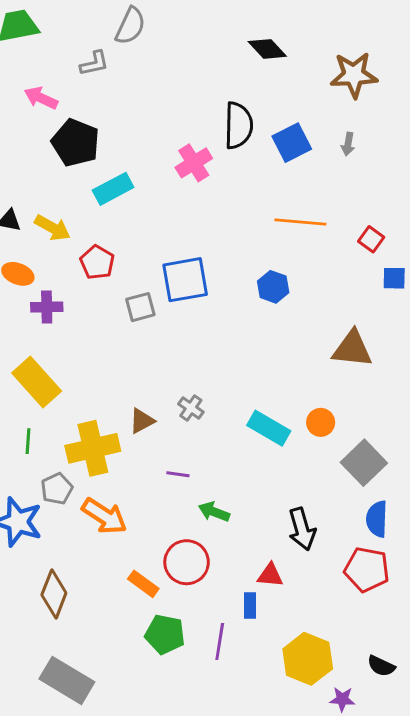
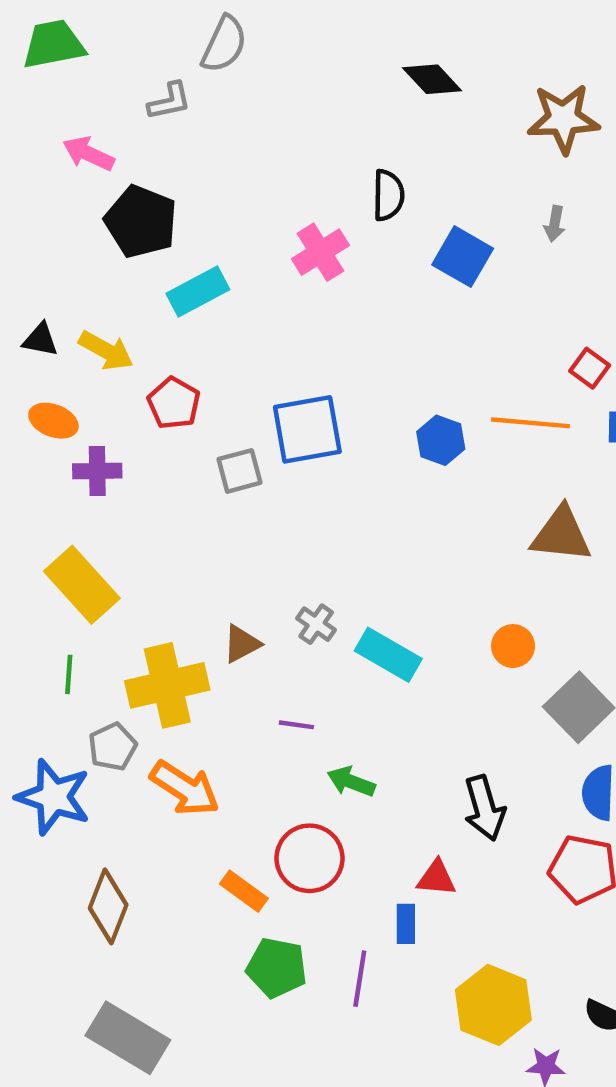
black semicircle: (238, 125) -> (388, 195), size x0.7
blue square: (292, 143) -> (463, 257), moved, turned -33
orange line: (300, 222) -> (531, 423), moved
cyan rectangle: (269, 428) -> (388, 655), moved

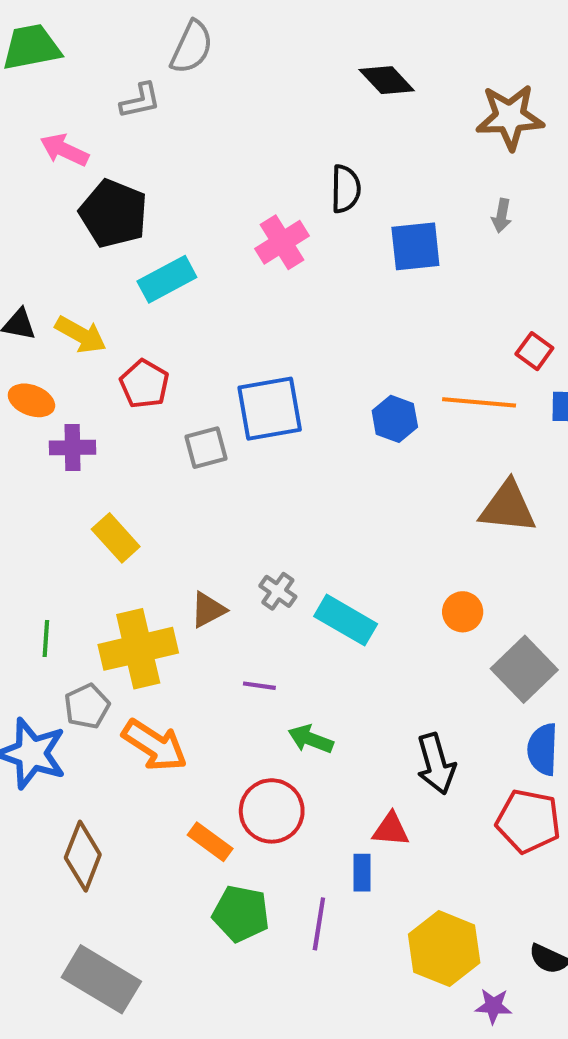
blue square: (463, 257) -> (415, 246), turned -36
yellow rectangle: (82, 585) -> (116, 538), moved, size x0.7

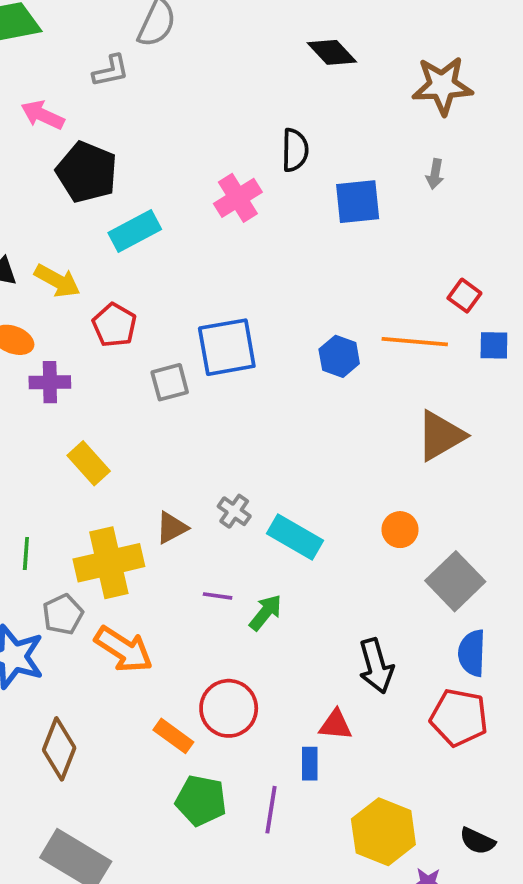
brown triangle: (508, 507) -> (441, 436), turned -36
green arrow: (311, 739) -> (265, 613), moved, turned 108

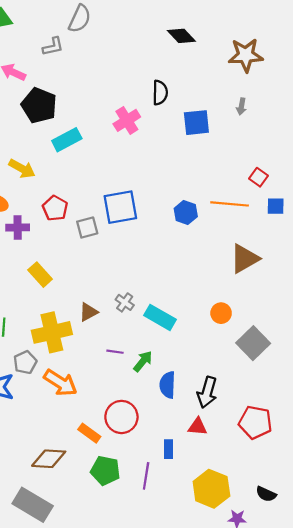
red pentagon: (114, 325) -> (55, 208), moved
blue semicircle: (472, 653) -> (168, 385), moved
black arrow: (376, 666) -> (207, 392), turned 32
red triangle: (336, 725) -> (197, 427), moved
brown diamond: (59, 749) -> (49, 459), moved, turned 72

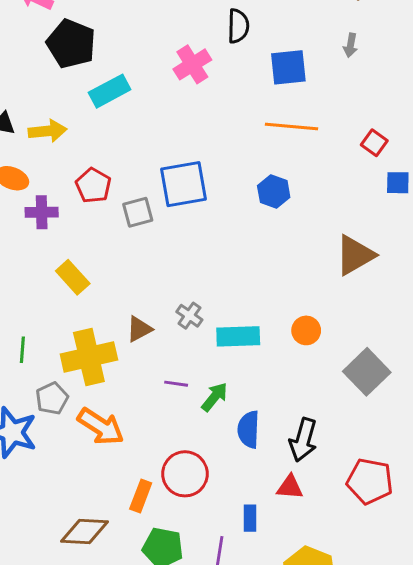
yellow arrow: (22, 169) -> (48, 131), turned -35
orange line: (230, 204) -> (291, 126), moved
orange circle: (221, 313) -> (306, 330), moved
cyan rectangle: (160, 317) -> (238, 336), turned -32
orange rectangle: (89, 433) -> (141, 496), turned 75

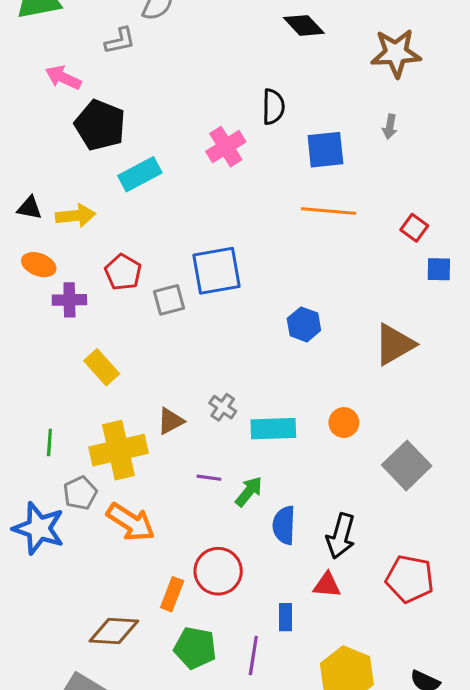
blue hexagon: (274, 192) -> (304, 324), moved

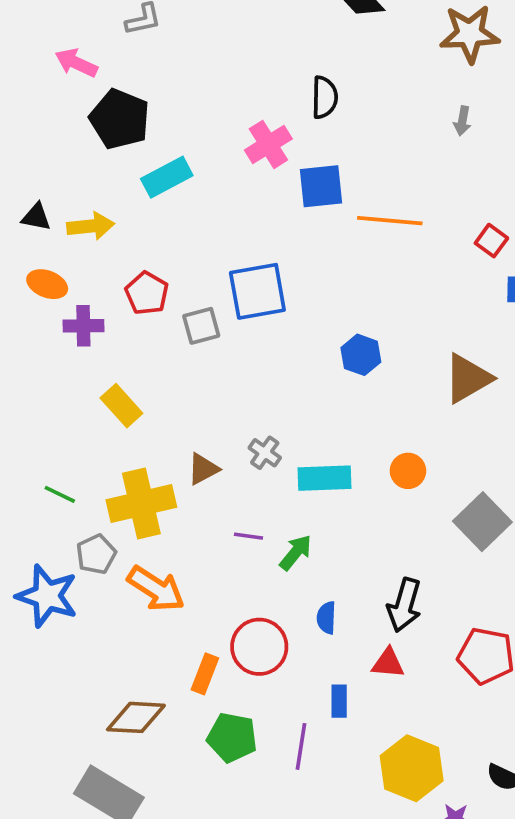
blue square: (325, 150) -> (321, 186), moved
green line: (49, 442) -> (60, 494), turned -68
blue semicircle: (284, 525) -> (326, 618), moved, size x0.7

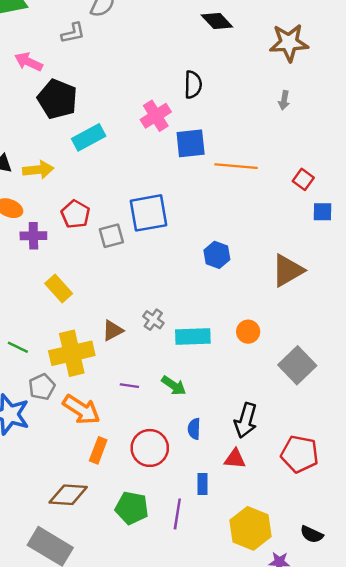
purple line: (248, 536) -> (129, 386), moved
green arrow: (296, 552) -> (174, 386), turned 85
orange rectangle: (205, 674) -> (98, 450), moved

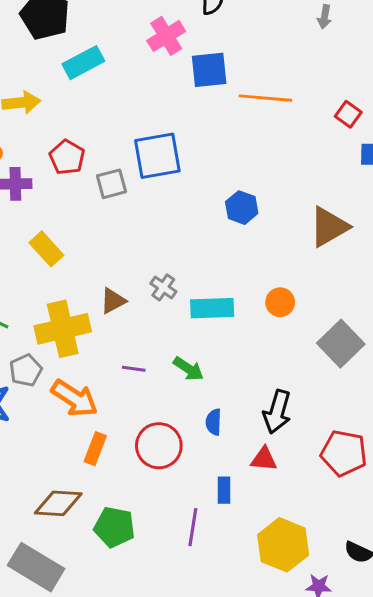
green pentagon: (132, 508) -> (114, 527), moved

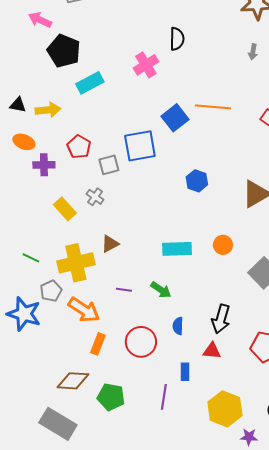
blue square: (209, 70) -> (175, 118), moved, turned -32
gray cross: (163, 287) -> (95, 197), moved

